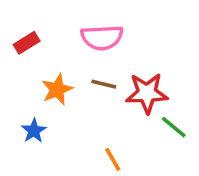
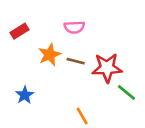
pink semicircle: (102, 37) -> (74, 27), size x0.7
orange star: (57, 89) -> (50, 55), moved

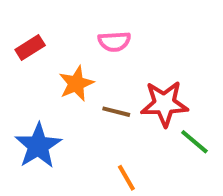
brown line: (76, 61) -> (116, 112), moved
blue star: (25, 95) -> (38, 146), size x1.6

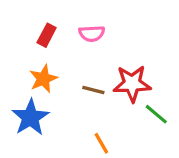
red rectangle: (30, 48) -> (47, 35), moved, turned -30
orange star: (76, 84) -> (43, 79), moved

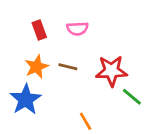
red rectangle: (47, 35) -> (39, 30), turned -48
brown line: (93, 90) -> (68, 67), moved

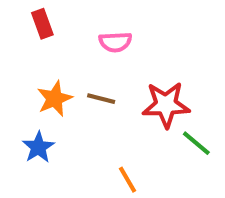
red rectangle: (39, 30) -> (42, 24), moved
blue star: (26, 99) -> (38, 147), size x0.7

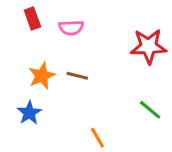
pink semicircle: (115, 42) -> (71, 28), moved
red star: (166, 105) -> (149, 46), moved

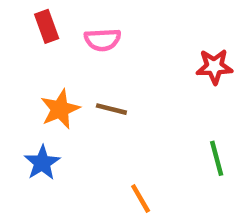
red star: (149, 46) -> (214, 67), size x0.7
green line: (150, 110) -> (217, 158), turned 35

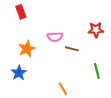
pink semicircle: (103, 40) -> (55, 37), moved
brown line: (111, 109) -> (72, 49), moved

